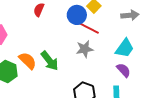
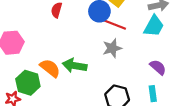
cyan trapezoid: (125, 48) -> (154, 26), moved
green arrow: (50, 61) -> (75, 66), turned 145

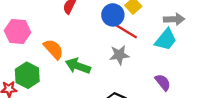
orange semicircle: (50, 68) -> (54, 49), moved

